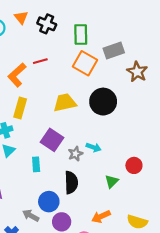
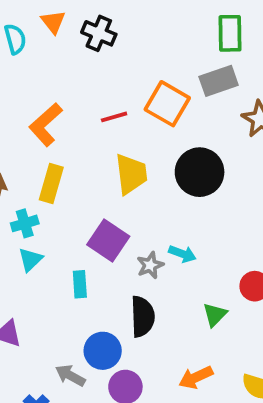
green rectangle: (81, 34) -> (230, 33), moved
red line: (40, 61) -> (114, 117), moved
yellow trapezoid: (65, 103) -> (131, 174), turned 95

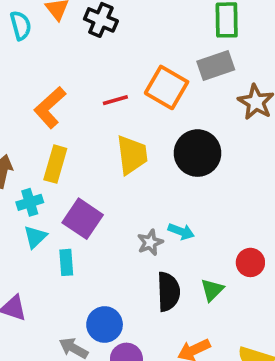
purple square: (108, 241) -> (83, 219), moved
cyan rectangle: (80, 284) -> (66, 262), moved
black semicircle: (143, 317) -> (168, 292), moved

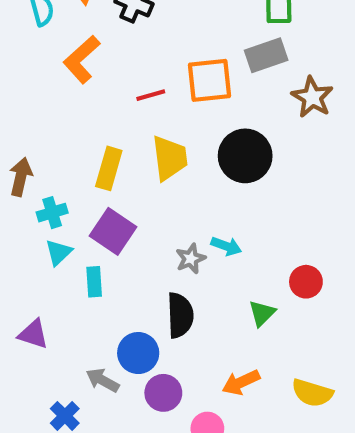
orange square: (167, 87) -> (209, 80), turned -36
orange L-shape: (50, 107) -> (82, 59), moved
yellow rectangle: (55, 164) -> (109, 168), moved
black semicircle: (168, 292) -> (180, 315), moved

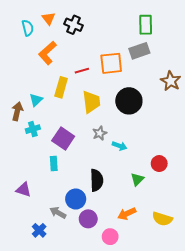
brown star: (312, 97) -> (171, 81), moved
yellow rectangle: (109, 168) -> (61, 87), moved
cyan triangle: (58, 252) -> (36, 100), moved
gray star: (191, 259) -> (100, 133), moved

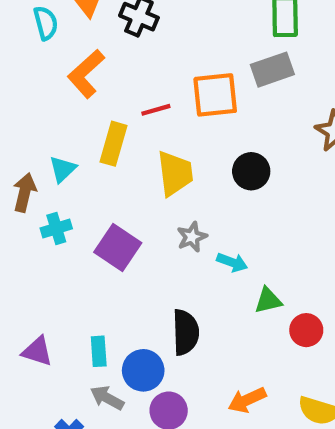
black circle: (129, 101) -> (251, 171), size x0.7
cyan rectangle: (54, 164) -> (99, 351), moved
red circle: (159, 164) -> (306, 330), moved
green triangle: (137, 179) -> (268, 300), moved, turned 32

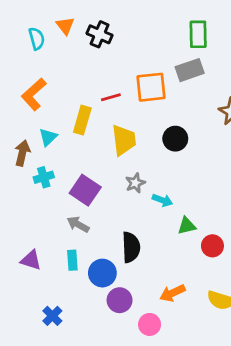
orange L-shape: (86, 74) -> (34, 94), moved
gray arrow: (107, 398) -> (78, 224), moved

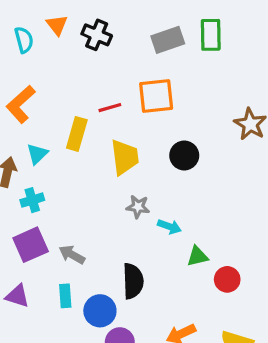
gray rectangle: (190, 70) -> (168, 40), moved
gray star: (135, 183) -> (138, 207), turned 30
purple square: (85, 190) -> (31, 245), moved, turned 32

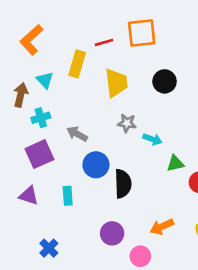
cyan triangle: (37, 154) -> (45, 80), turned -30
gray arrow: (72, 255) -> (77, 134), moved
blue circle: (100, 311) -> (96, 165), moved

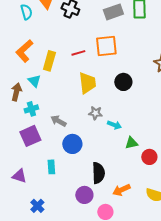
yellow rectangle: (77, 64) -> (49, 61), moved
black semicircle: (123, 184) -> (98, 173), moved
purple triangle: (29, 196) -> (19, 176), moved

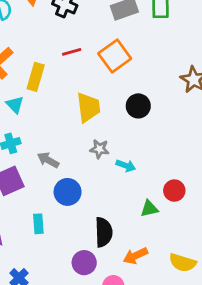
orange square: (106, 46) -> (115, 56), turned -30
red line: (78, 53) -> (72, 52), moved
green triangle: (131, 143) -> (149, 209), moved
red circle: (149, 157) -> (174, 191), moved

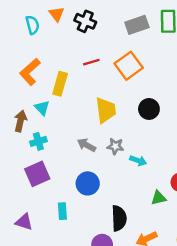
gray arrow: (48, 160) -> (86, 145), moved

